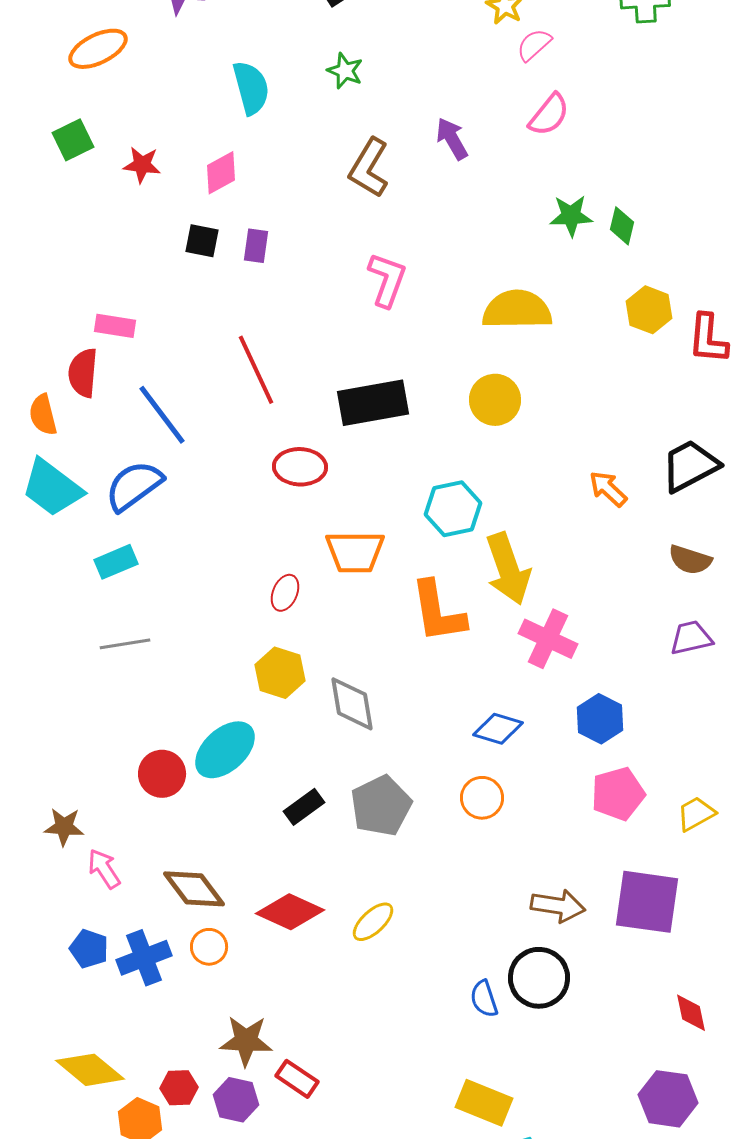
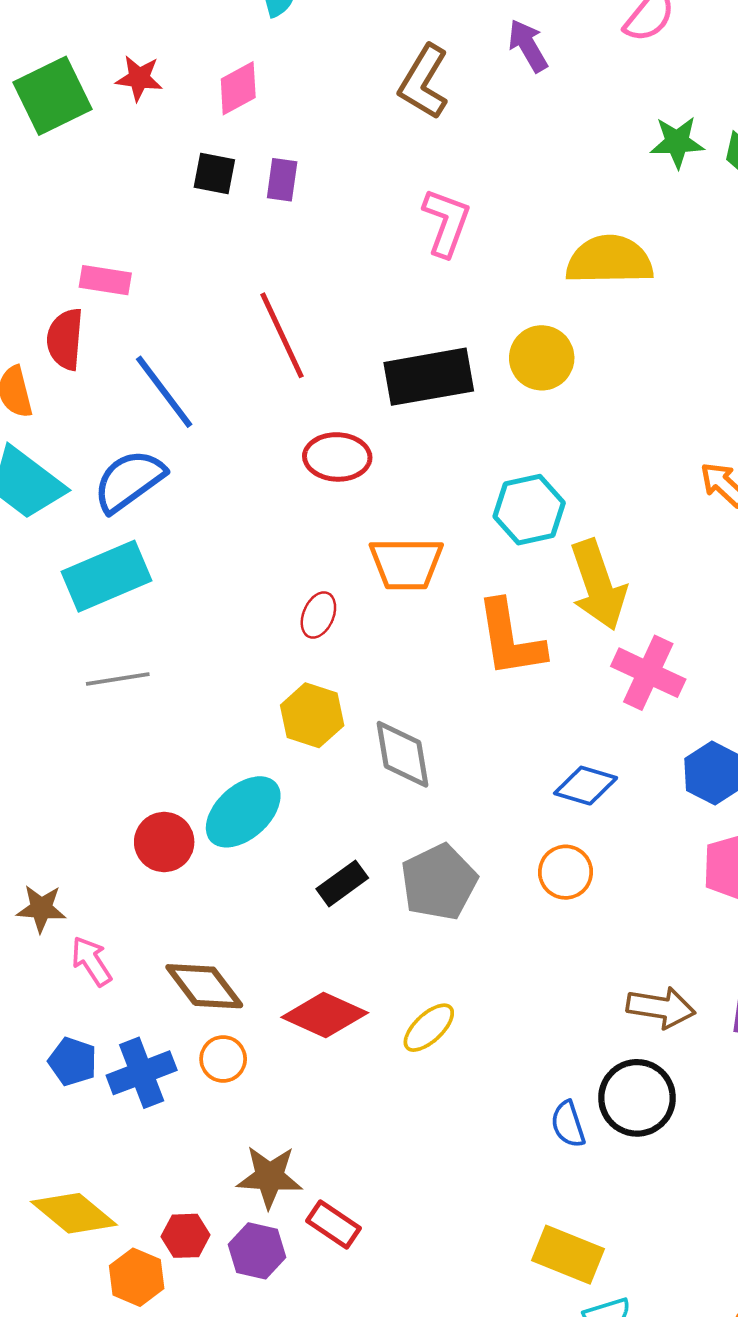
green square: (73, 140) -> (53, 96), moved, size x1.5
yellow circle: (495, 400) -> (542, 358), moved
cyan rectangle: (116, 562) -> (106, 576), size x1.6

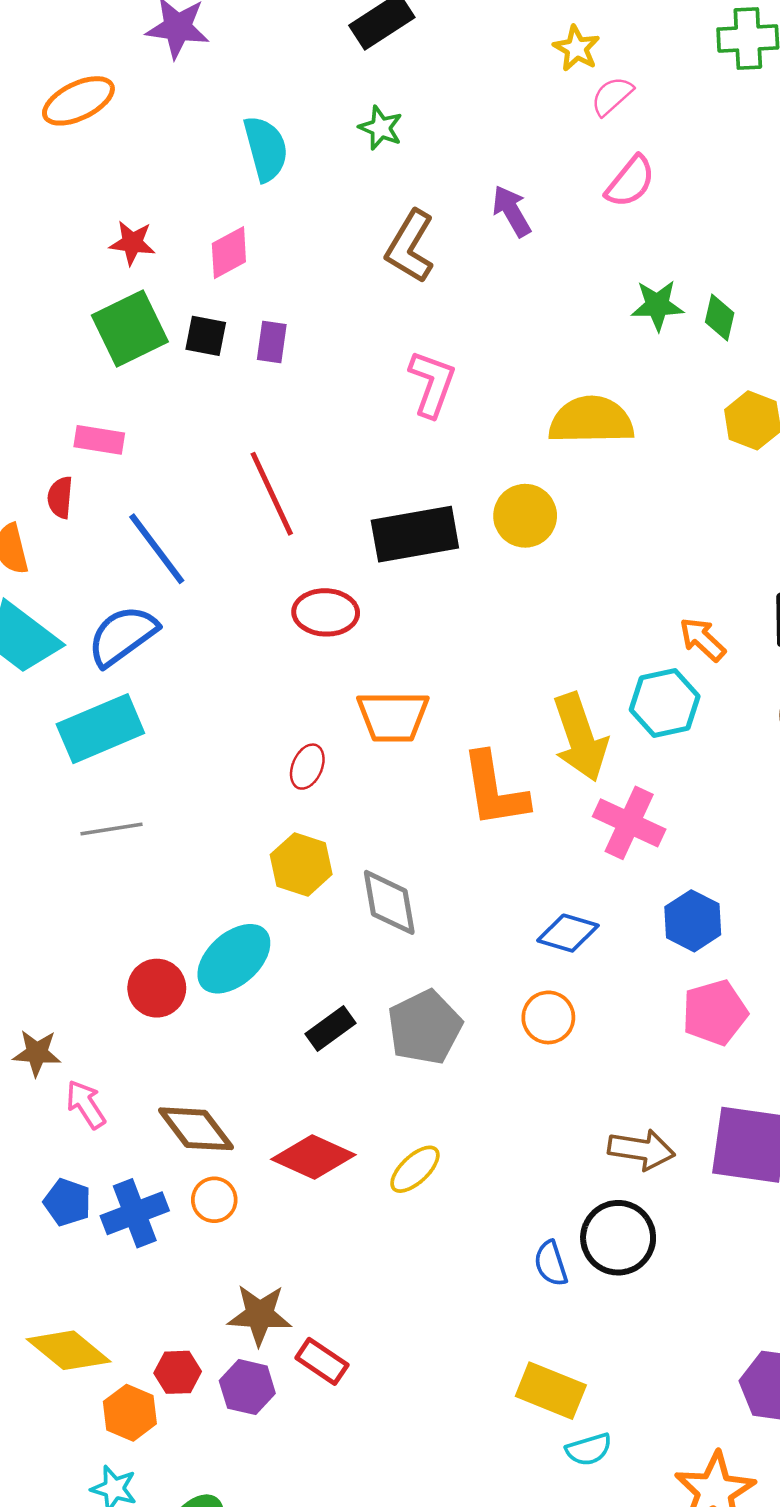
green square: (53, 96) -> (130, 329), moved
red semicircle: (65, 339) -> (60, 497), size x0.7
cyan hexagon: (529, 510) -> (665, 703), moved

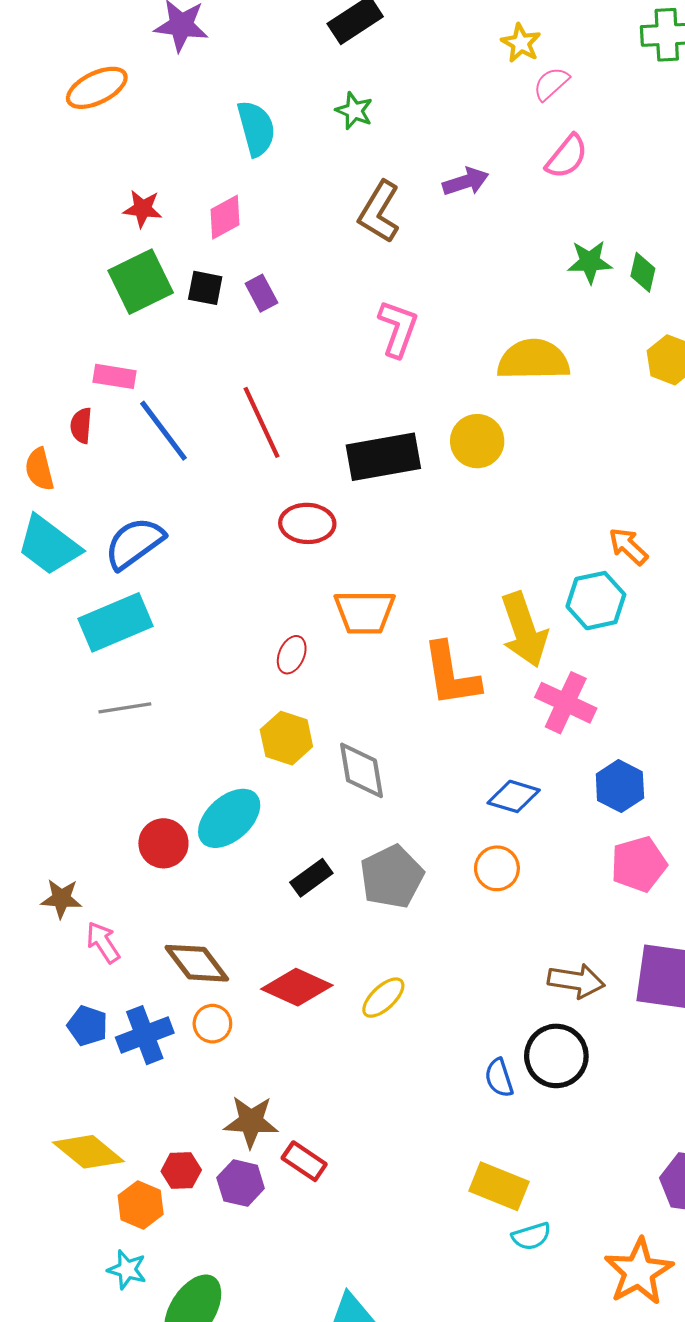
purple arrow: (512, 211) -> (466, 182), turned 102
purple rectangle: (272, 342) -> (261, 293), turned -36
blue line: (157, 549) -> (163, 431), moved

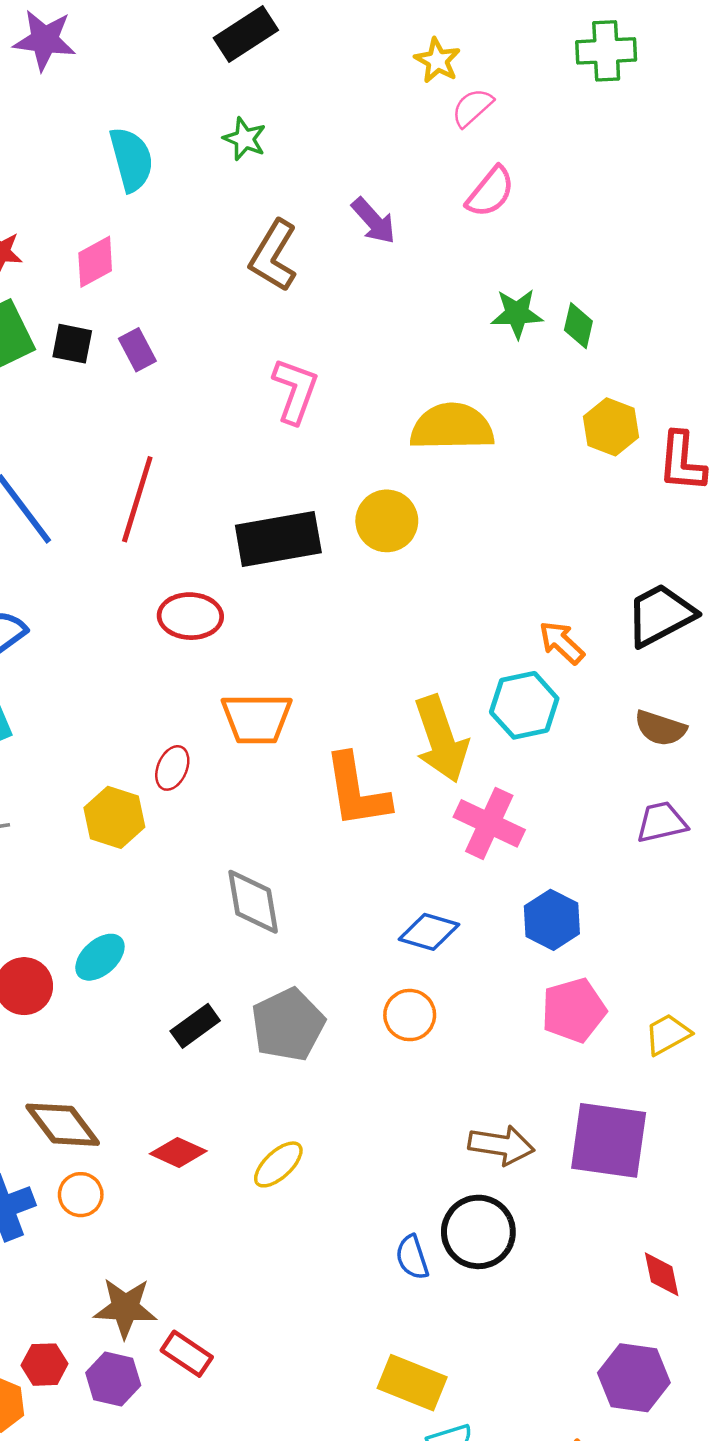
purple arrow: (466, 182) -> (374, 221), turned 66
red line: (261, 422) -> (137, 499), turned 42
yellow hexagon: (286, 738) -> (114, 817), moved
cyan ellipse: (229, 818) -> (100, 957), size x0.7
red diamond: (297, 987) -> (178, 1152), size x0.7

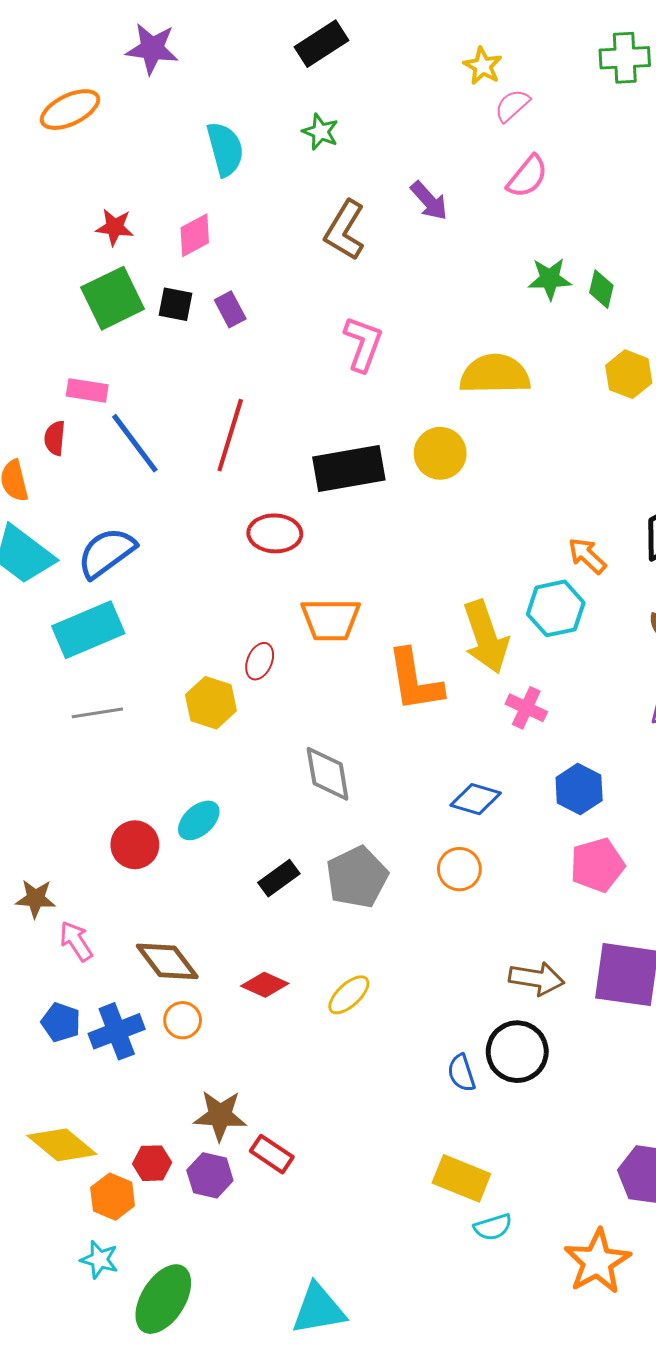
pink cross: (489, 823) -> (526, 708), size x0.7

